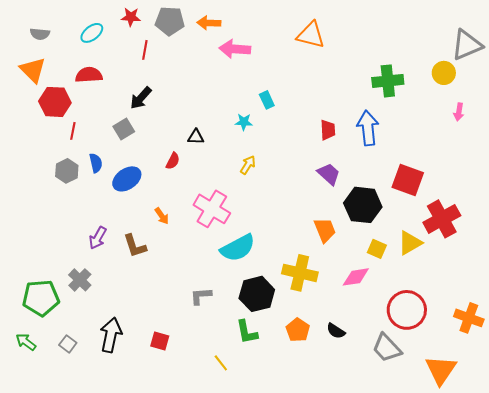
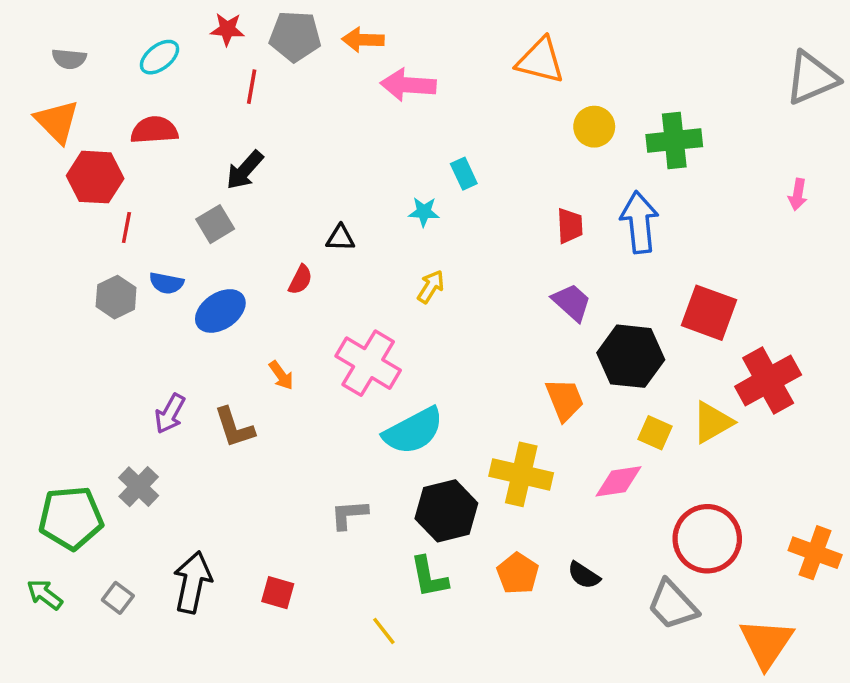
yellow circle: (444, 73) -> (594, 127), moved
blue semicircle: (96, 163) -> (166, 283), turned 114

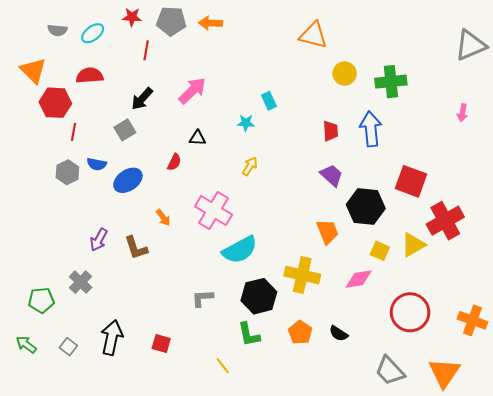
gray semicircle: (69, 59) -> (57, 30), moved
pink arrow: (408, 85) -> (192, 91), moved, turned 132
green pentagon: (71, 518) -> (41, 300), size x0.7
gray trapezoid: (672, 605) -> (390, 371), moved

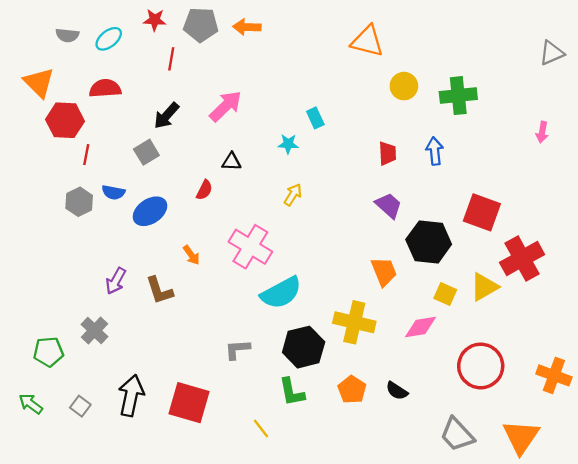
gray triangle: (470, 45) -> (552, 53), size x0.7
blue arrow: (371, 129) -> (435, 151), size x0.7
red square: (161, 344) -> (189, 403), size x1.8

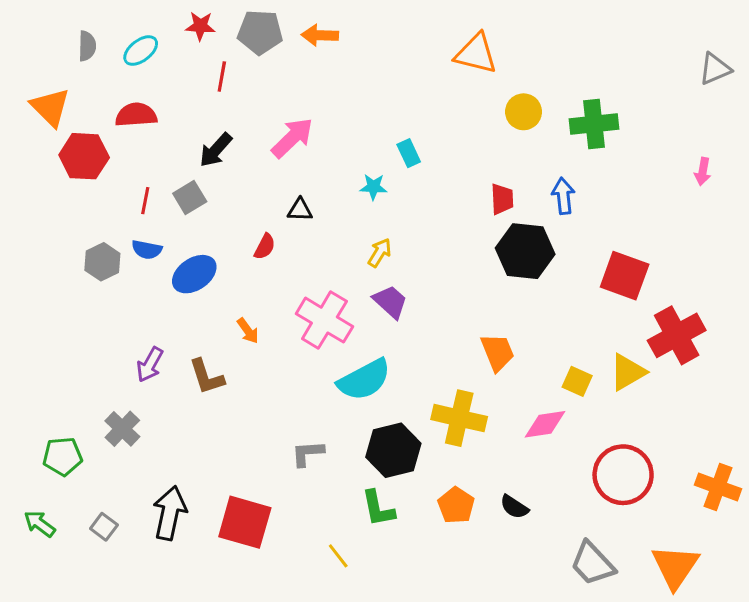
gray semicircle: (67, 35) -> (87, 46), turned -95
red line: (86, 155) -> (145, 201), moved
purple trapezoid: (389, 205) -> (390, 302), moved
black hexagon: (429, 242) -> (525, 251), moved

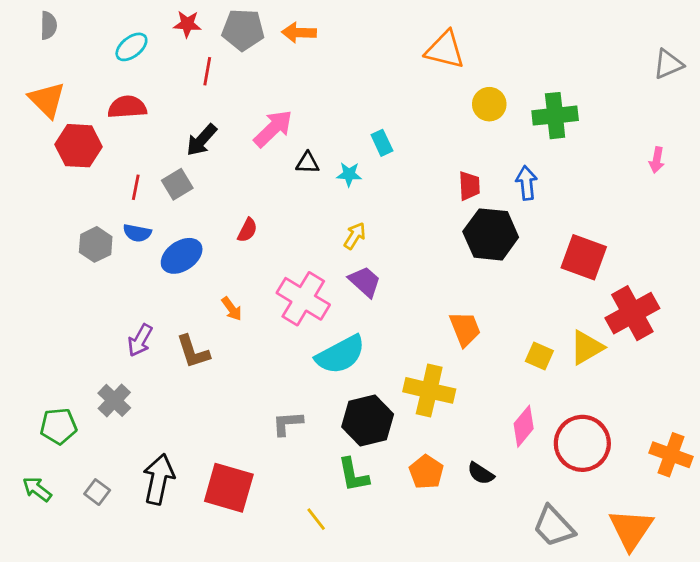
gray semicircle: (87, 46) -> (48, 25), moved
black triangle: (300, 210) -> (308, 163), moved
pink diamond: (545, 424) -> (524, 426), moved, turned -42

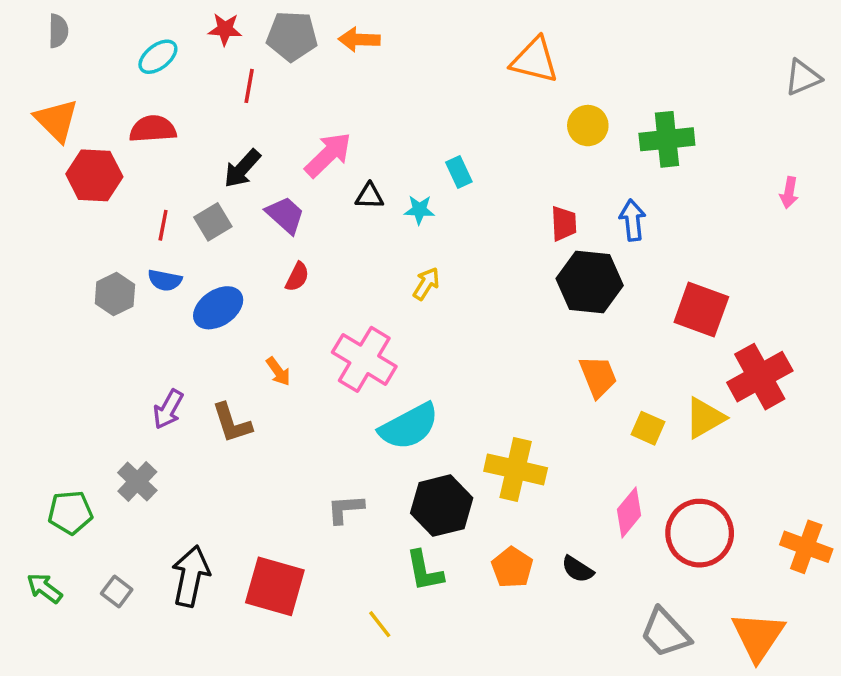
purple trapezoid: (365, 282) -> (285, 215), moved
orange trapezoid: (465, 329) -> (598, 377), moved

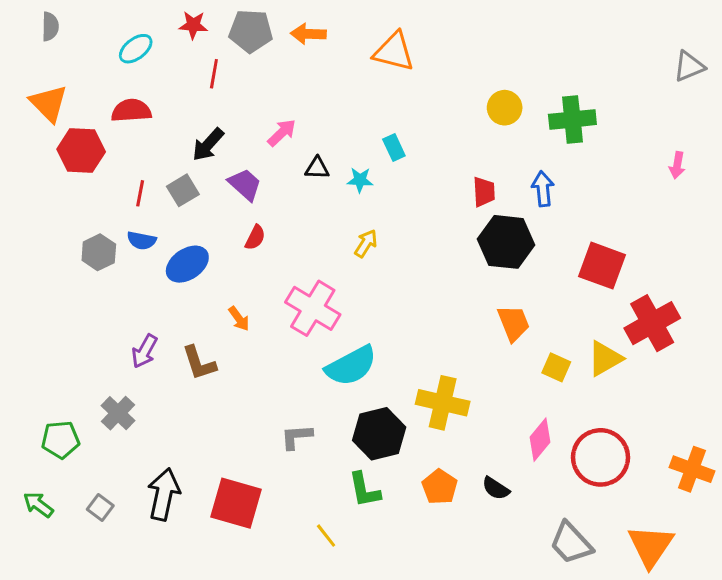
orange triangle: (535, 60) -> (394, 52), moved
pink arrow: (328, 155) -> (282, 133), size x0.7

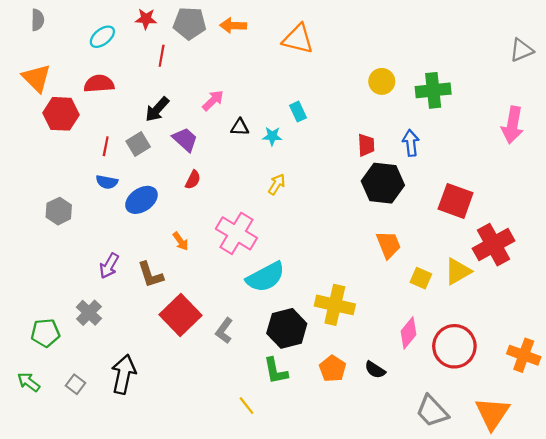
pink arrow: (677, 165) -> (513, 125), size x1.8
gray hexagon: (99, 252) -> (59, 211), moved
gray L-shape: (297, 437) -> (224, 331), turned -50
red square: (236, 503) -> (181, 315), moved, turned 30

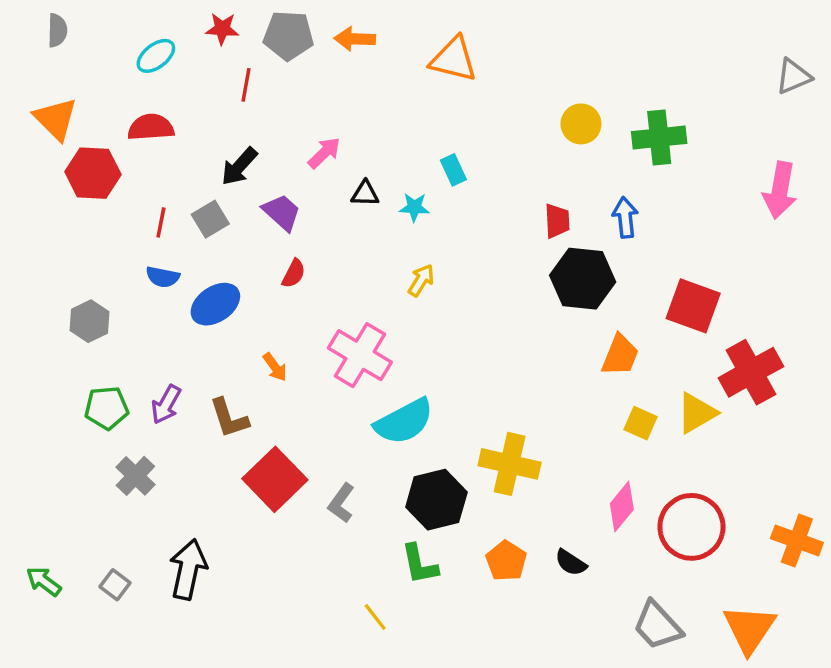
orange trapezoid: (388, 245) -> (620, 355), moved, turned 44
green pentagon: (45, 333) -> (107, 408), moved

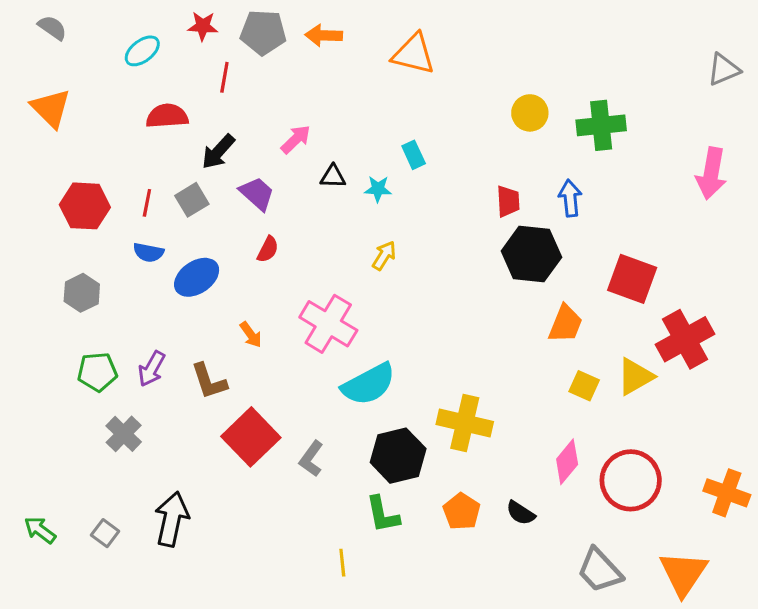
gray semicircle: (57, 30) -> (52, 28), turned -56
red semicircle: (151, 127) -> (167, 116), moved
red hexagon: (93, 173) -> (85, 206), moved
yellow line: (375, 617) -> (342, 563), turned 32

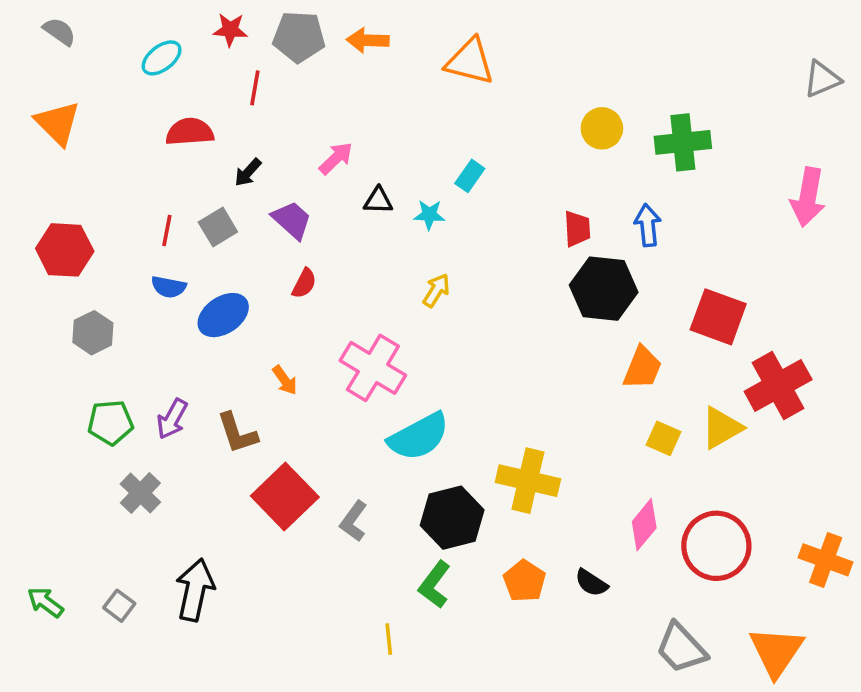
black arrow: (218, 152) -> (248, 172), size x0.7
cyan rectangle: (414, 155) -> (470, 176), turned 60
red hexagon: (85, 206) -> (65, 250), moved
green L-shape: (383, 514) -> (435, 585), turned 48

